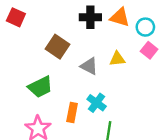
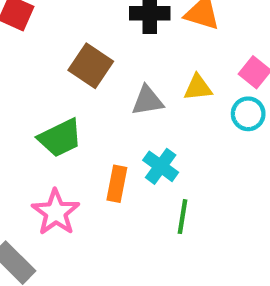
cyan circle: (145, 27) -> (248, 114), moved
gray triangle: (89, 66) -> (148, 101), turned -36

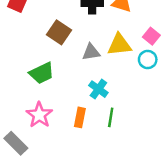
yellow triangle: (198, 88) -> (119, 45), size x1.5
orange rectangle: (117, 184) -> (80, 117), moved

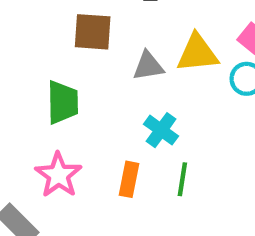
brown square: (59, 32) -> (93, 32), turned -30
green trapezoid: (42, 73) -> (63, 102), turned -65

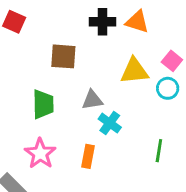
gray triangle: (148, 66) -> (92, 100), moved
green line: (182, 179) -> (159, 151), moved

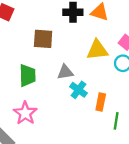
green line: (159, 151) -> (116, 121), moved
orange rectangle: (88, 156) -> (101, 102), moved

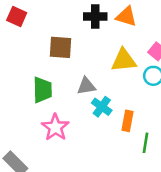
pink star: (25, 113) -> (55, 127), moved

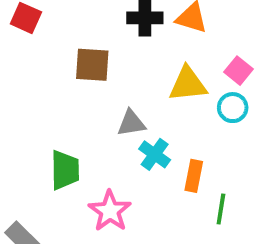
green trapezoid: (42, 90) -> (65, 170), moved
pink star: (55, 127) -> (110, 211), moved

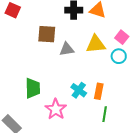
gray triangle: (131, 123) -> (67, 49), moved
cyan cross: (155, 154) -> (79, 90), moved
green line: (221, 209) -> (105, 114), moved

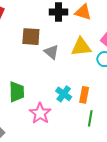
gray triangle: (67, 49) -> (51, 52), turned 49

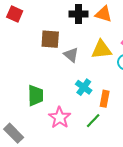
cyan cross: (64, 94) -> (84, 87), moved
green line: (90, 118) -> (93, 121), moved, turned 35

